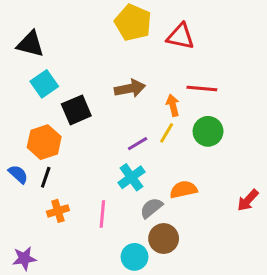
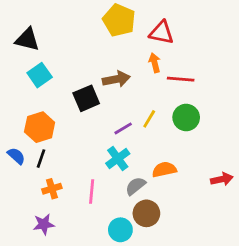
orange arrow: (173, 105) -> (155, 63), moved
black square: (76, 110) -> (86, 98), moved
red arrow: (248, 200) -> (222, 179), turned -145
purple star: (24, 258) -> (44, 224), moved

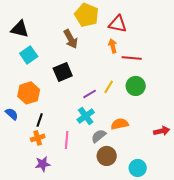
brown arrow: (116, 79) -> (71, 39), moved, turned 72
black line: (41, 159) -> (40, 120), moved
purple star: (44, 224) -> (43, 164), moved
cyan circle: (120, 230) -> (138, 168), moved

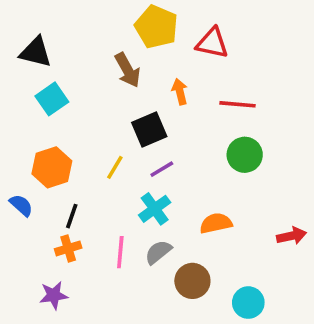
orange arrow: (113, 46) -> (180, 92), moved
black square: (63, 72) -> (149, 130), moved
yellow line: (109, 87) -> (115, 167), moved
gray semicircle: (99, 136) -> (158, 252), moved
purple star: (43, 164) -> (54, 295), moved

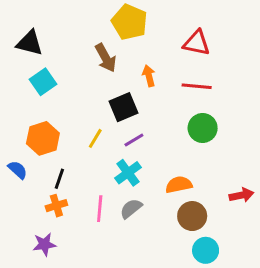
red triangle: (212, 43) -> (197, 43), moved
brown circle: (192, 281) -> (192, 216), moved

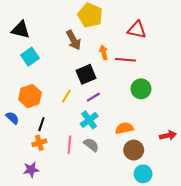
red line: (197, 86) -> (125, 60), moved
gray semicircle: (131, 209) -> (91, 145), turned 77

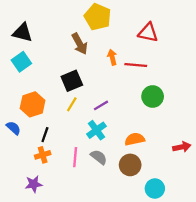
cyan square: (30, 57) -> (21, 62), moved
black square: (86, 74) -> (72, 81), moved
brown circle: (134, 150) -> (130, 165), moved

